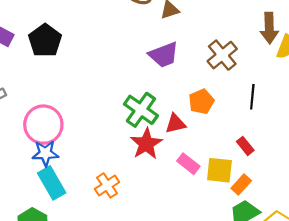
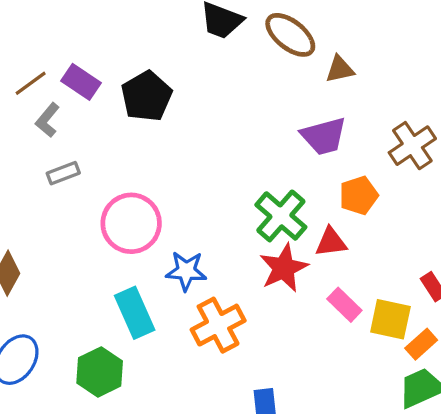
orange pentagon: (201, 102) -> (359, 195), moved
blue star: (45, 153) -> (186, 271), moved
orange cross: (107, 185) -> (218, 325), size x1.4

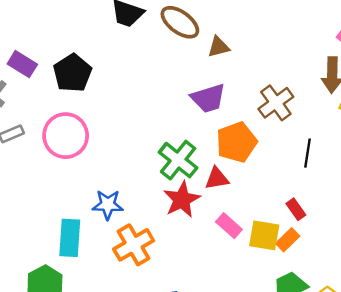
orange pentagon: (359, 195) -> (236, 142), size x1.4
pink circle: (131, 223) -> (66, 136), moved
cyan rectangle: (135, 313) -> (70, 238), turned 30
orange rectangle: (421, 344) -> (288, 240), moved

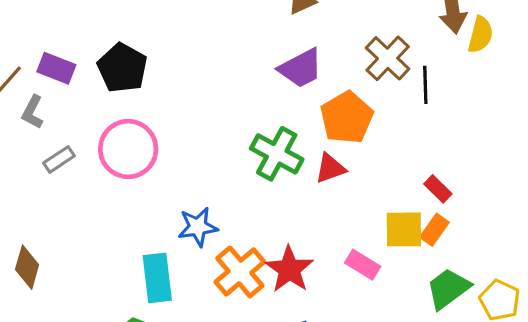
black line: (308, 153) -> (425, 85), moved
red star: (182, 200) -> (289, 269), moved
pink rectangle: (229, 226) -> (363, 265), moved

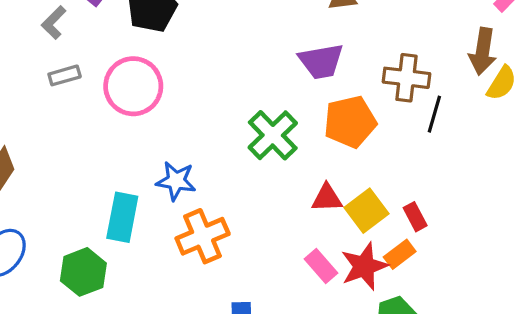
brown cross: (388, 58) -> (406, 78), turned 36
red triangle: (330, 168) -> (327, 198), moved
yellow square: (404, 229) -> (366, 211), moved, turned 36
red star: (289, 269) -> (364, 266), moved

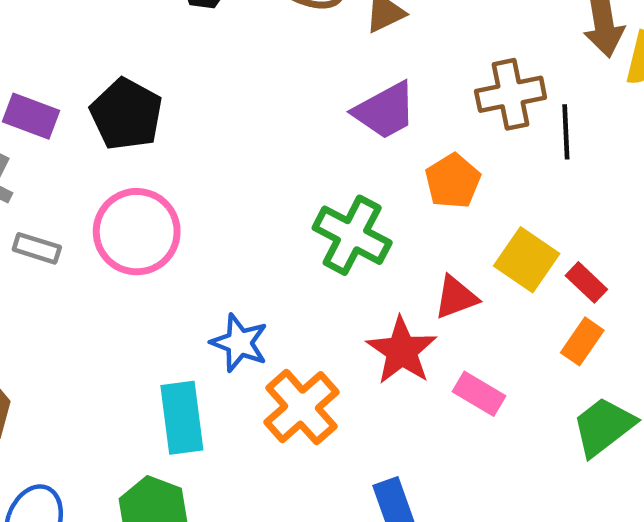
gray rectangle: (65, 75) -> (37, 248), turned 52
orange pentagon: (350, 122) -> (453, 181), size x0.7
blue star: (176, 181) -> (239, 343), turned 30
yellow square: (366, 211) -> (527, 260), moved
red star: (364, 266) -> (402, 351), moved

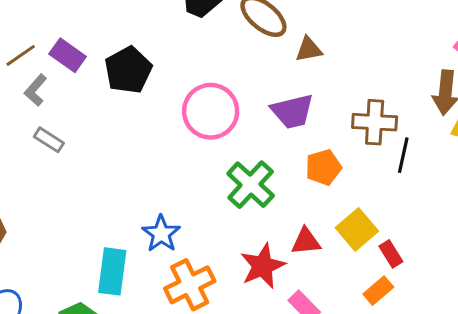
pink circle: (137, 232) -> (211, 111), moved

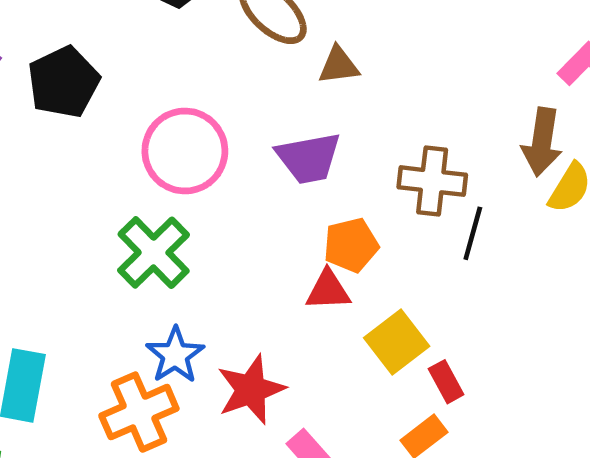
green cross: (251, 185) -> (154, 253), moved
blue star: (161, 234) -> (175, 355), moved
red triangle: (306, 241) -> (328, 290), moved

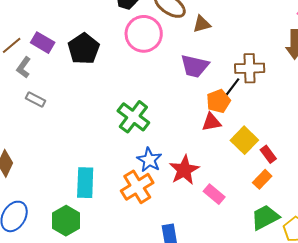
pink circle: (185, 151) -> (144, 34), moved
purple trapezoid: (309, 158) -> (195, 66), turned 32
black line: (473, 233) -> (232, 88), moved, turned 30

